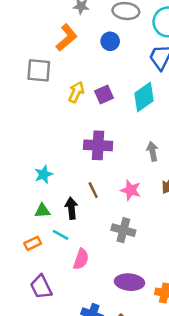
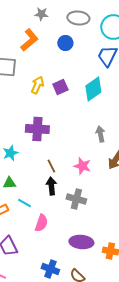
purple cross: (98, 145) -> (37, 129), moved
black arrow: (71, 208) -> (51, 186), moved

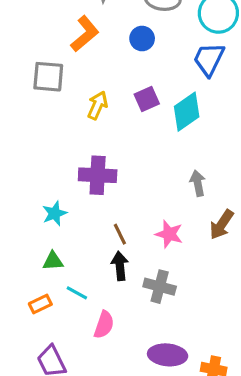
purple square: (60, 87) -> (147, 99), moved

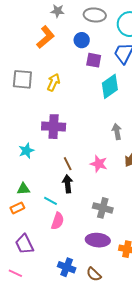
gray square: (48, 77) -> (22, 79), moved
purple square: (147, 99) -> (94, 60), moved, turned 35
green triangle: (53, 261) -> (23, 189), moved
gray cross: (160, 287) -> (103, 208), moved
cyan line: (77, 293) -> (51, 201), moved

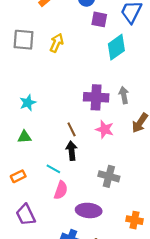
purple cross: (54, 127) -> (96, 97), moved
cyan star: (26, 151) -> (28, 103), moved
green triangle: (23, 189) -> (25, 137), moved
purple ellipse: (98, 240) -> (89, 210), moved

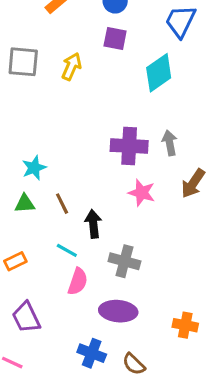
purple square: (99, 19) -> (115, 38), moved
cyan star: (28, 103) -> (34, 168), moved
brown line: (72, 129) -> (62, 204), moved
gray cross: (109, 176) -> (124, 261), moved

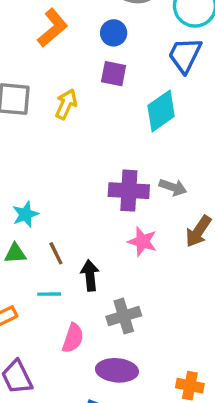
gray arrow: (170, 143) -> (173, 187), turned 120
cyan line: (67, 250) -> (49, 294), moved, turned -30
gray cross: (124, 261) -> (124, 316), turned -32

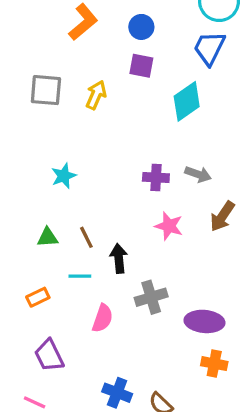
purple cross: (129, 191) -> (156, 177), size x0.7
cyan star: (25, 214) -> (64, 176), moved
purple ellipse: (117, 370) -> (204, 321), moved

